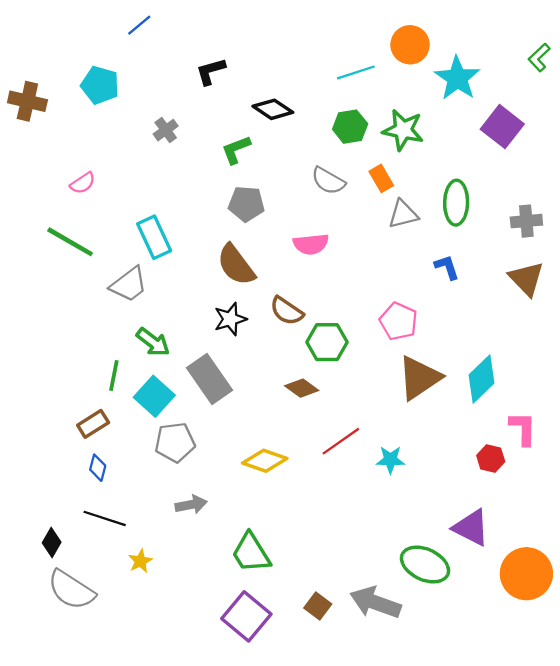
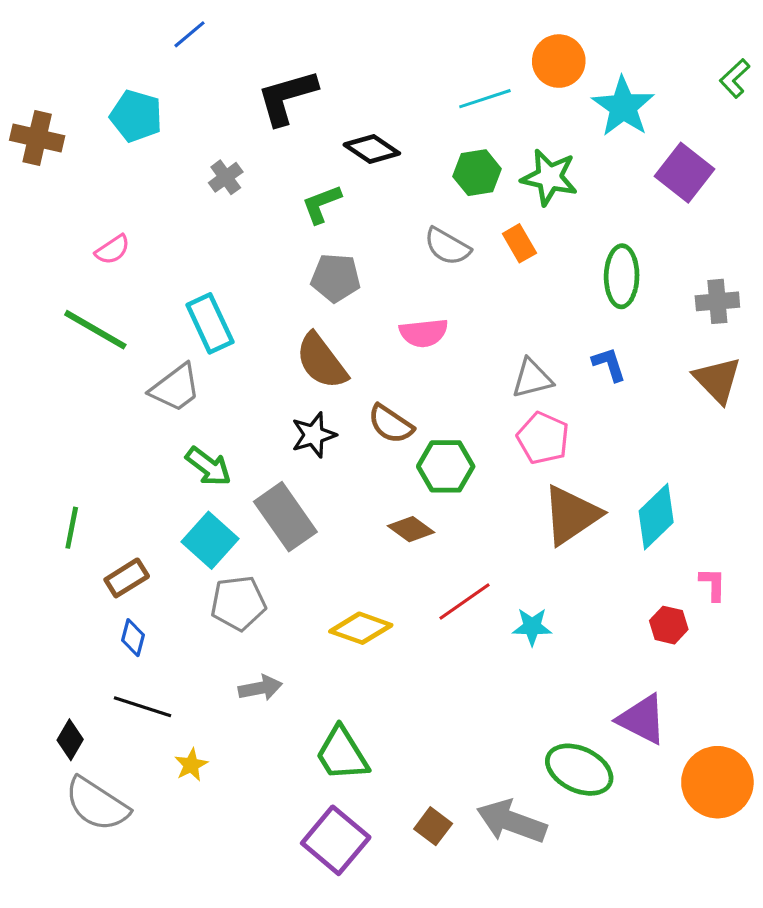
black L-shape: (211, 71) -> (287, 97), size x1.5
gray triangle: (403, 214) -> (532, 378), moved
green line: (114, 376) -> (72, 528), moved
pink L-shape: (523, 429) -> (713, 584), size x0.7

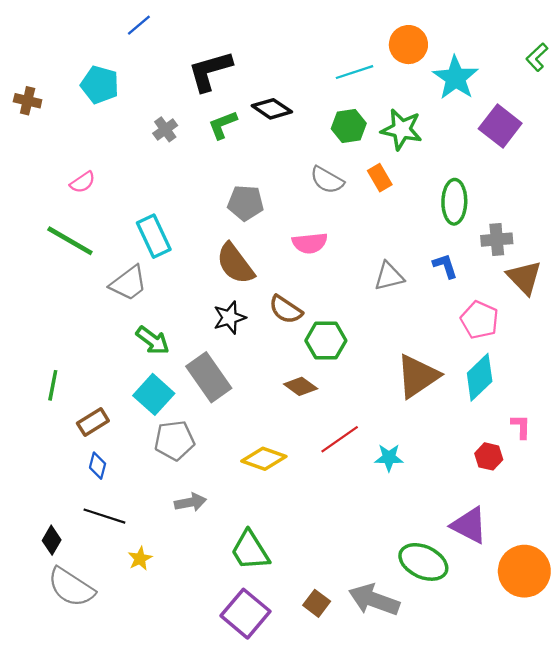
brown cross: (37, 138) -> (28, 101), size x0.7
green L-shape: (322, 204) -> (223, 125), moved
gray cross: (717, 301) -> (497, 240), moved
pink pentagon: (543, 438) -> (480, 320), moved

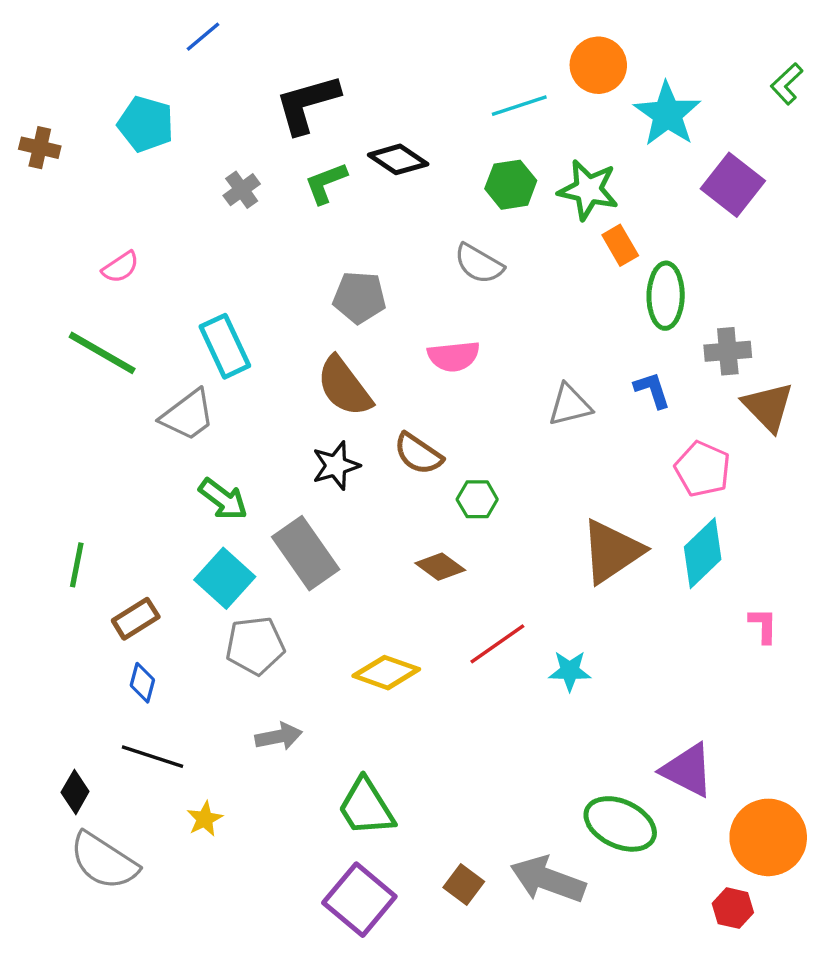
orange rectangle: (380, 178) -> (620, 245), moved
green hexagon: (326, 341) -> (477, 499), size x0.7
red hexagon: (489, 456) -> (733, 908), moved

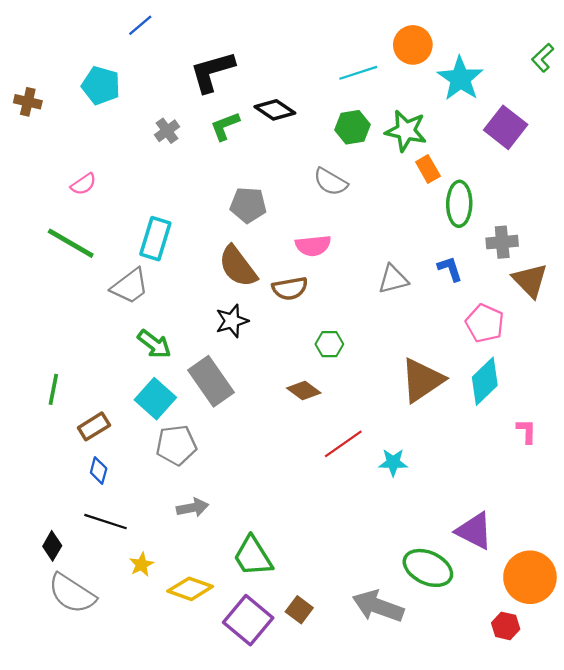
cyan rectangle: (225, 346) -> (155, 239), turned 42
brown semicircle: (418, 454) -> (290, 288), moved, turned -44
yellow diamond: (386, 673) -> (190, 589), moved
brown square: (464, 885) -> (299, 610), moved

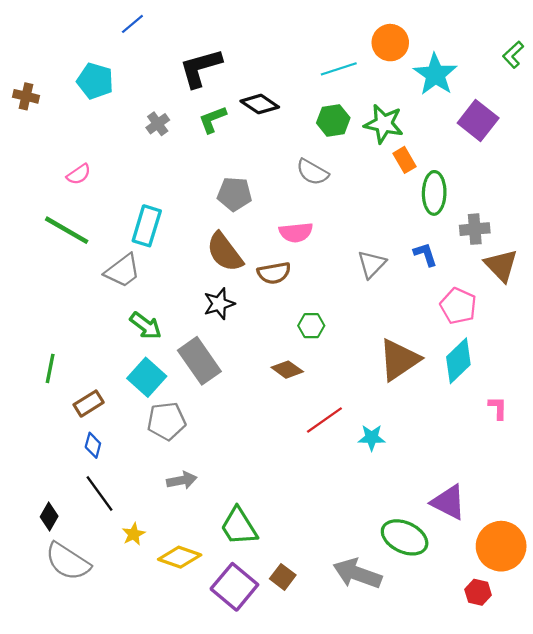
gray triangle: (393, 279) -> (372, 264), turned -32
black line: (106, 522) -> (100, 494), turned 36

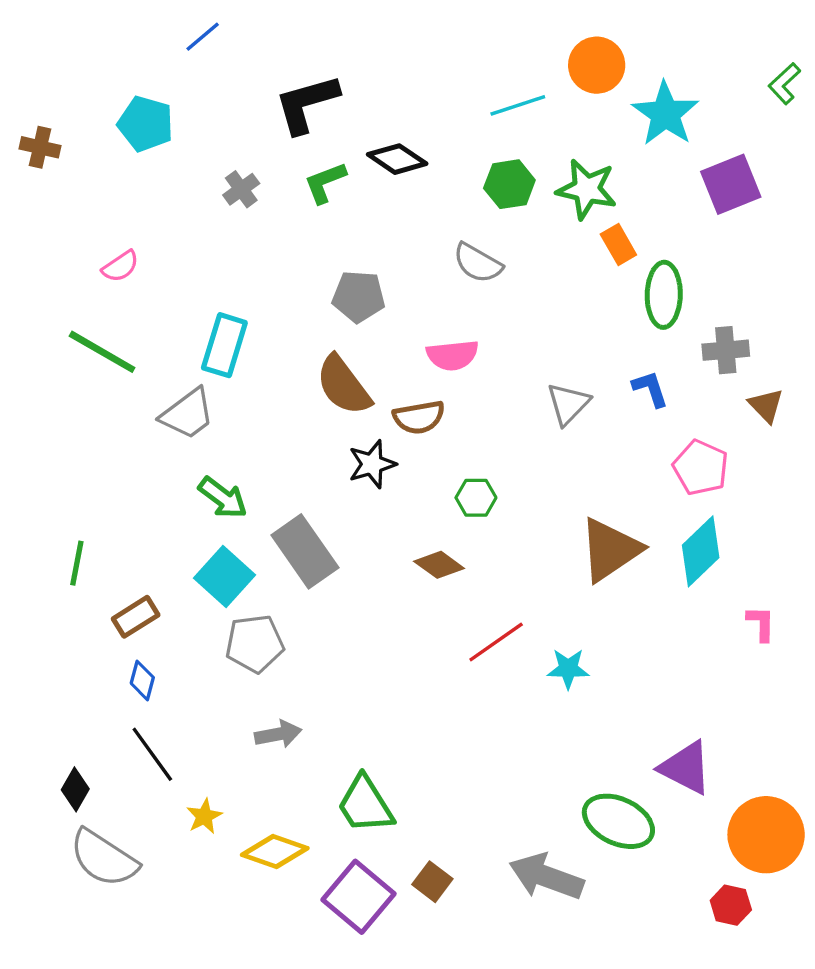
purple square: (478, 120) -> (731, 184), turned 30
brown triangle: (501, 265) -> (766, 405), size x0.7
black star: (219, 304) -> (372, 464), moved

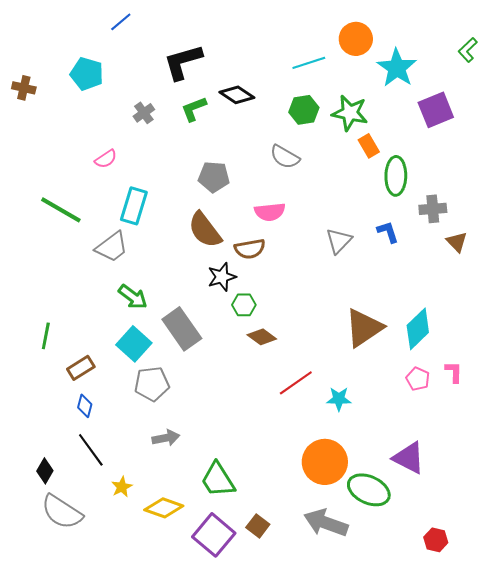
pink semicircle: (120, 266) -> (106, 159), moved
pink pentagon: (701, 468) -> (418, 379), moved, size x0.7
green hexagon: (476, 498) -> (244, 305), moved
orange circle: (766, 835) -> (325, 462), moved

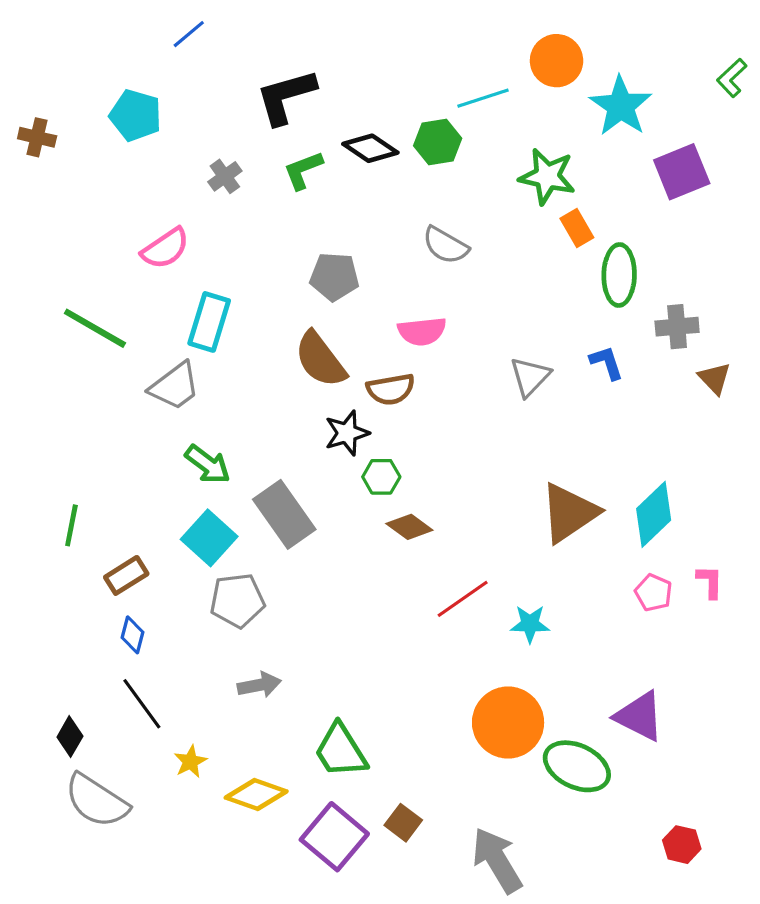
green hexagon: (304, 110) -> (438, 142), moved
pink semicircle: (106, 159) -> (165, 248), size x1.4
gray arrow: (326, 523) -> (497, 860), moved, turned 39

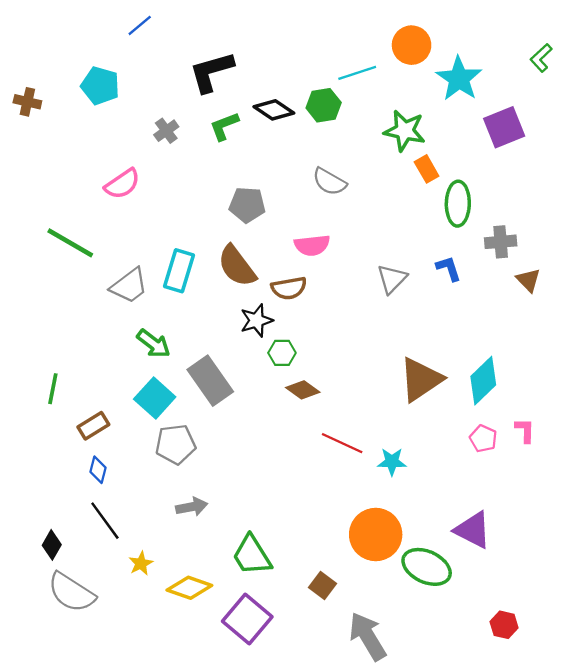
cyan rectangle: (209, 322) -> (179, 271), moved
red line: (463, 599) -> (342, 443), turned 60
brown square: (403, 823) -> (322, 585), moved

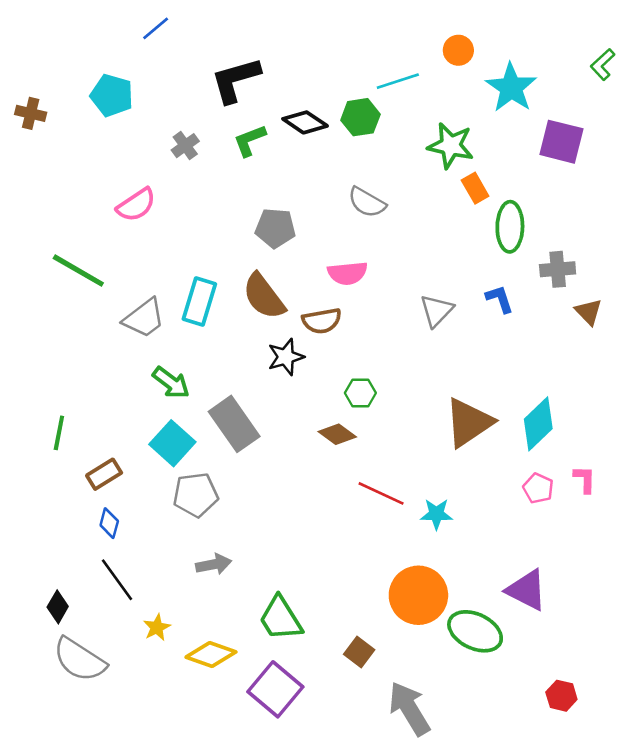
orange circle: (412, 45) -> (458, 50), size x0.7
purple square: (504, 127) -> (561, 142), turned 36
green hexagon: (282, 353) -> (360, 393), moved

